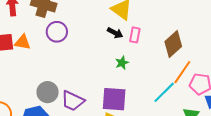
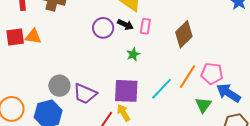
purple circle: (57, 32) -> (103, 28), moved
orange line: (182, 72) -> (188, 77), moved
cyan line: (164, 92) -> (162, 89), moved

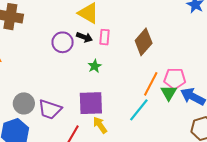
cyan line: (162, 89) -> (139, 110), moved
green triangle: (203, 105) -> (169, 93), moved
yellow arrow: (124, 113) -> (100, 125), moved

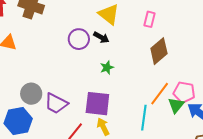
pink rectangle: (104, 37) -> (150, 19), moved
cyan line: (139, 110) -> (144, 118), turned -40

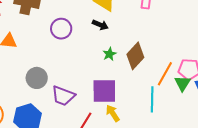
purple circle: (79, 39) -> (61, 29), moved
brown diamond: (159, 51) -> (135, 56), moved
gray circle: (31, 94) -> (37, 78), moved

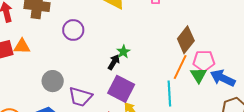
black arrow: (100, 25) -> (114, 62), moved, turned -77
brown diamond: (135, 56) -> (186, 40), moved
purple square: (104, 91) -> (121, 89), turned 32

